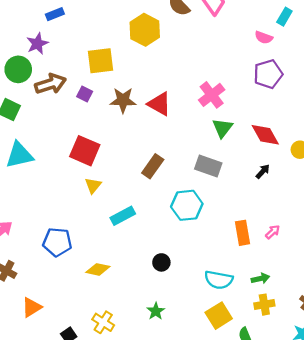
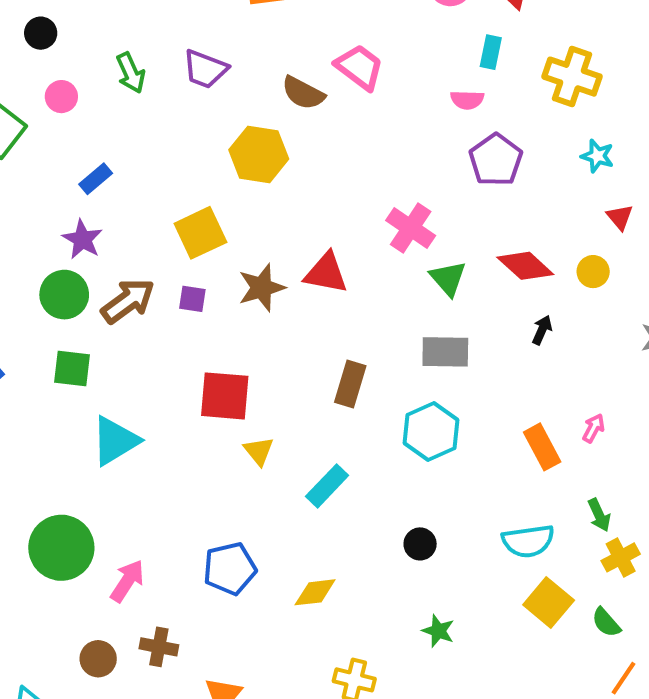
green arrow: (260, 278) -> (599, 515), turned 96

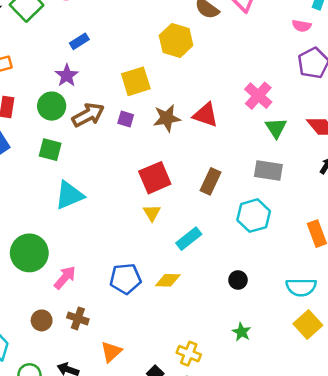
red square: (225, 396) -> (155, 178), moved, turned -36
yellow diamond: (315, 592) -> (168, 280), moved

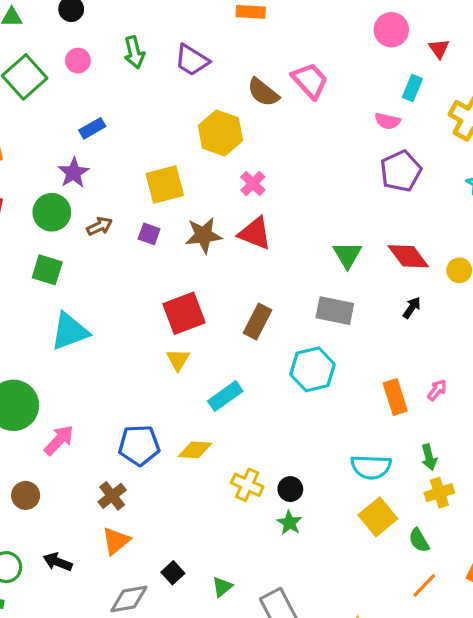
pink cross: (258, 96) -> (253, 184), moved, size x0.7
brown arrow: (88, 115) -> (100, 226), size x0.6
black circle: (238, 280) -> (290, 489), moved
brown cross: (78, 318) -> (112, 496), moved, turned 30
yellow cross: (189, 354) -> (247, 485), moved

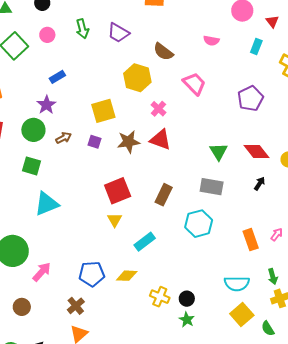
pink trapezoid: (310, 81) -> (194, 84), moved
pink semicircle: (387, 121) -> (211, 41), moved

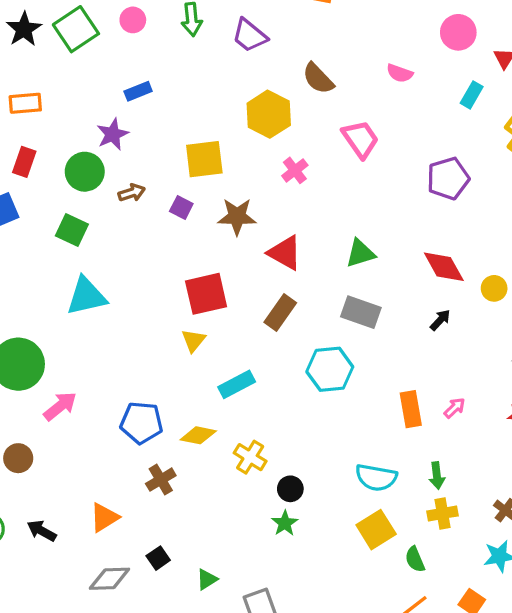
red triangle: (160, 140) -> (285, 253), moved
green triangle: (219, 152) -> (360, 253), moved, turned 36
yellow cross: (160, 297) -> (250, 457), moved
brown cross: (76, 306) -> (161, 480), moved

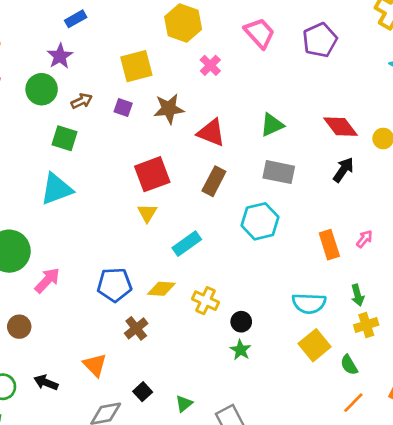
purple pentagon: (448, 178) -> (320, 40), moved
green square: (72, 230) -> (64, 138), moved
black arrow: (440, 320) -> (343, 170), size x1.4
orange triangle: (104, 517) -> (95, 365), turned -35

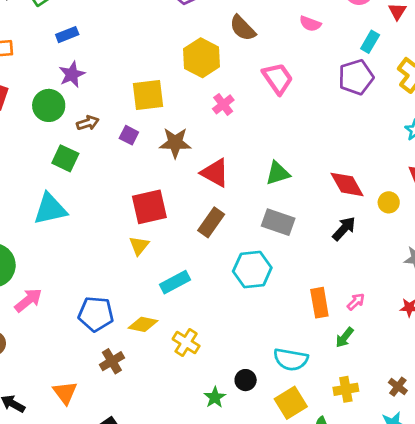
blue rectangle: (76, 19) -> (67, 35), moved
purple pentagon: (320, 40) -> (356, 77), moved
green arrow: (358, 295) -> (344, 337), moved, turned 45
black circle: (241, 322) -> (246, 380), moved

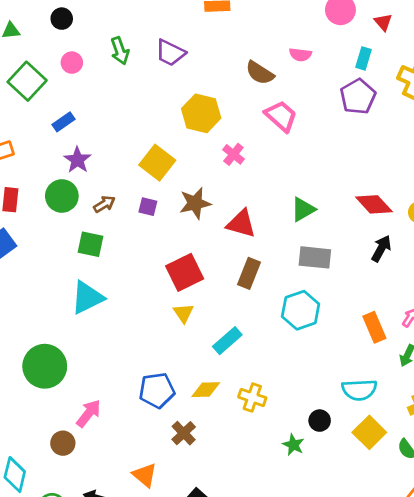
brown semicircle: (243, 28) -> (260, 73), moved
yellow square: (148, 95) -> (157, 163), turned -32
pink arrow: (28, 300) -> (89, 413), moved

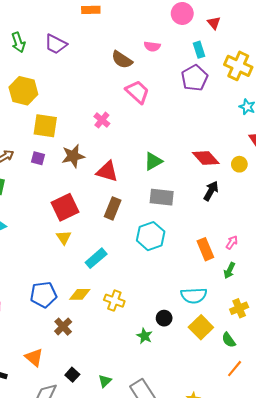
cyan rectangle: (364, 58) -> (199, 50), turned -35
yellow hexagon: (201, 113) -> (23, 91), moved
yellow square: (157, 163) -> (45, 126), turned -30

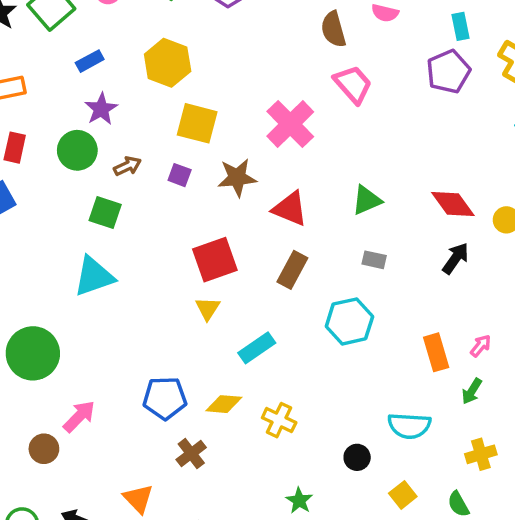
brown semicircle: (122, 60) -> (333, 29), turned 35
pink cross: (102, 120) -> (290, 124), size x1.8
gray rectangle: (162, 197) -> (374, 260), size x0.6
yellow square: (201, 327) -> (403, 495), moved, size x0.7
green star: (144, 336) -> (299, 501), moved

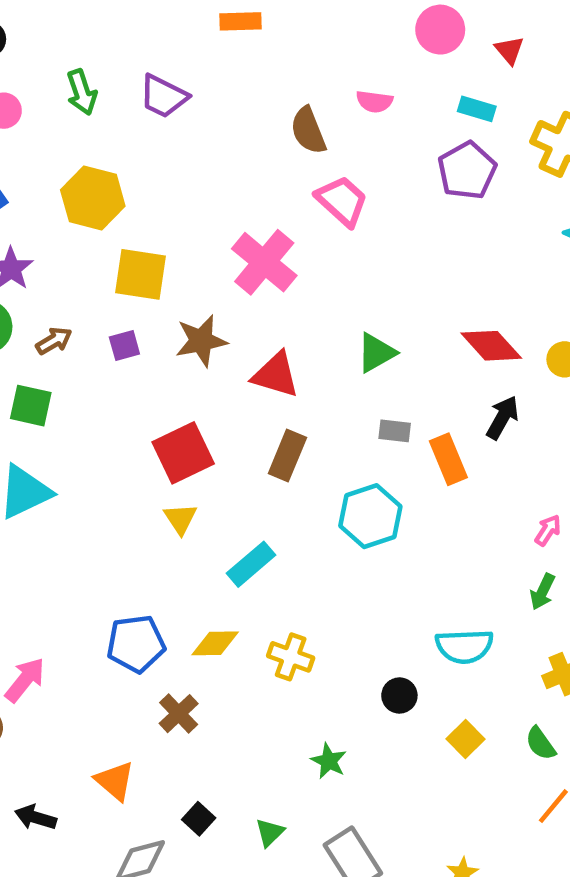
cyan rectangle: (461, 26) -> (477, 109), turned -56
purple square: (180, 175) -> (124, 345), turned -30
orange rectangle: (436, 352) -> (448, 459), moved

